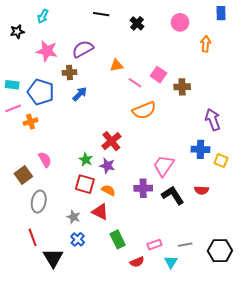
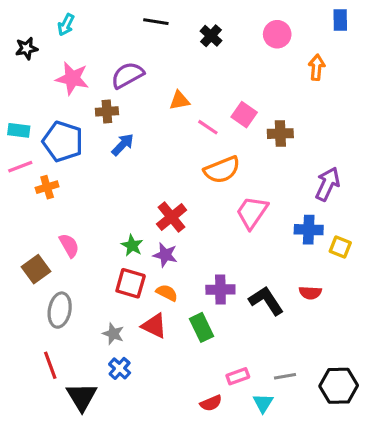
purple arrow: (213, 120) -> (328, 184), turned 45
pink trapezoid: (164, 166) -> (252, 212), moved
green rectangle: (118, 239) -> (202, 327), moved

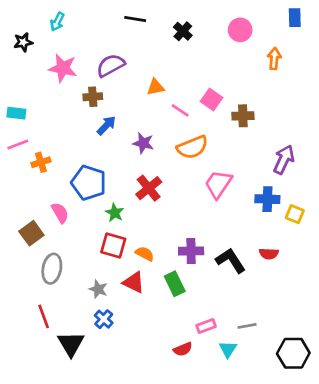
blue pentagon: (63, 141) -> (89, 183), moved
purple star: (165, 255) -> (143, 143), moved
black hexagon: (339, 386) -> (293, 353), moved

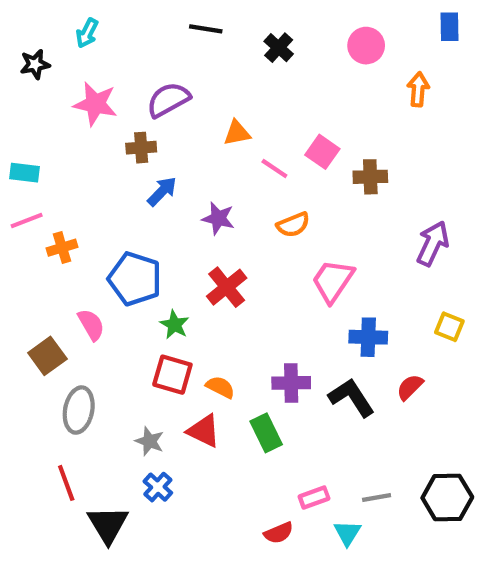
orange semicircle: (192, 147) -> (293, 225), size x0.7
blue cross: (267, 199) -> (368, 337), moved
red semicircle: (269, 254) -> (410, 387), turned 132
black hexagon: (293, 353) -> (447, 498), moved

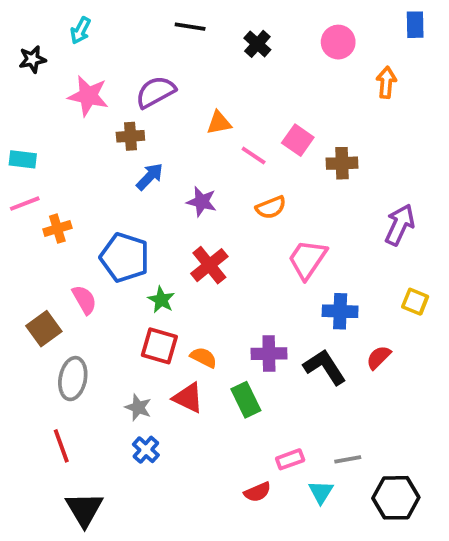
black hexagon: (447, 498) -> (396, 498), moved
black triangle: (108, 525) -> (84, 509), moved

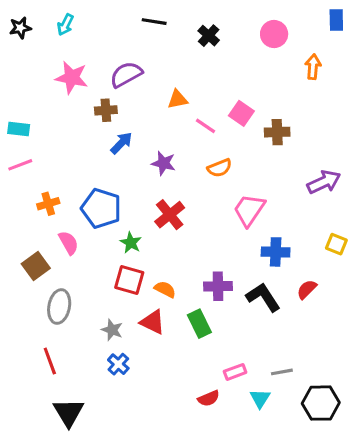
black star: (32, 59) -> (20, 28), moved
purple arrow: (400, 225) -> (324, 182), turned 40
orange cross: (57, 229) -> (48, 204), moved

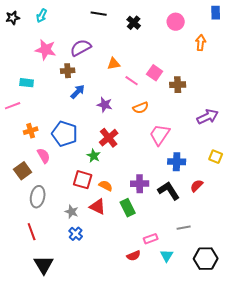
cyan rectangle: (19, 129) -> (27, 83), moved
green star: (131, 243) -> (94, 156), moved
gray line: (282, 372) -> (184, 228), moved

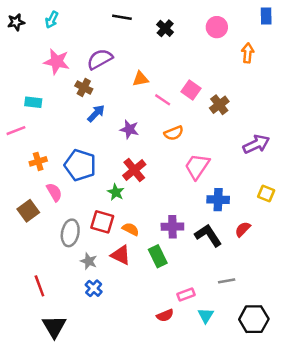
brown cross: (68, 71) -> (84, 87), turned 32
brown cross: (178, 85) -> (219, 105), turned -35
gray ellipse: (38, 197) -> (70, 233), moved

